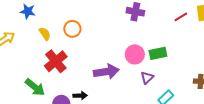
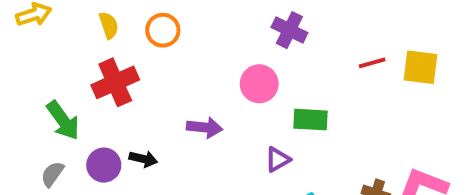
pink circle: (135, 54) -> (259, 84), moved
purple arrow: (106, 72) -> (205, 127), size x0.7

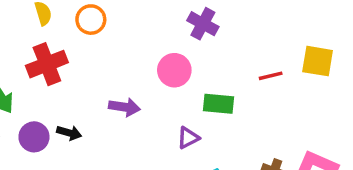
red line: (372, 63) -> (271, 76), moved

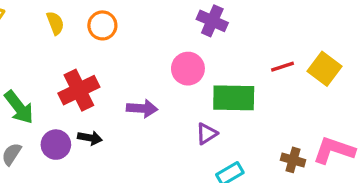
yellow square: (318, 61) -> (325, 69), moved, turned 32
red cross: (47, 64) -> (79, 90), moved
green rectangle: (218, 104) -> (234, 98), size x1.4

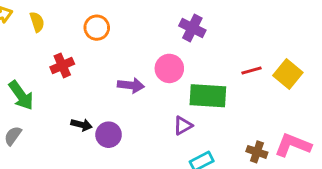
yellow semicircle: (55, 23) -> (37, 22), moved
red cross: (79, 90) -> (62, 65), moved, size x0.7
purple arrow: (142, 108) -> (131, 85), moved
purple circle: (56, 145) -> (109, 135), moved

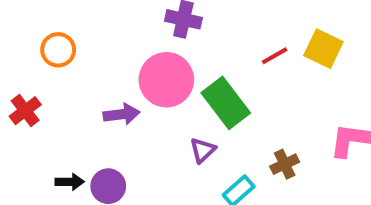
pink circle: (169, 68) -> (166, 80), size x1.4
green rectangle: (208, 96) -> (226, 103), turned 63
brown cross: (257, 152) -> (285, 164), moved, turned -30

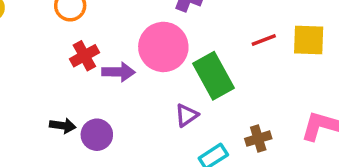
yellow square: (323, 49) -> (309, 40), turned -32
red cross: (25, 111) -> (84, 56), moved

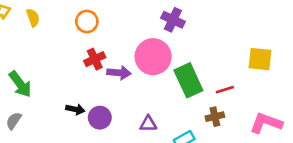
red line: (264, 40) -> (225, 90), moved
purple triangle: (187, 115) -> (148, 124), moved, turned 30
brown cross: (258, 139) -> (215, 117), moved

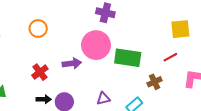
red cross: (95, 59) -> (40, 72), moved
green rectangle: (188, 80) -> (128, 58), turned -45
red line: (225, 90) -> (170, 57), moved

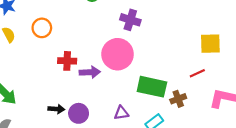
orange circle: (38, 29) -> (42, 28), moved
green rectangle: (128, 58) -> (152, 87), moved
red cross: (40, 72) -> (67, 61), moved, turned 35

